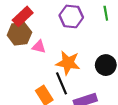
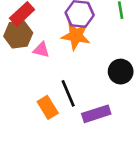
orange star: (68, 63) -> (76, 36), moved

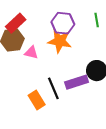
purple rectangle: (96, 114) -> (77, 82), moved

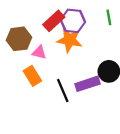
red rectangle: (16, 23) -> (54, 21), moved
orange rectangle: (37, 100) -> (32, 76), moved

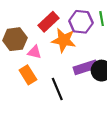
purple hexagon: (73, 21) -> (81, 22), moved
purple rectangle: (88, 84) -> (85, 67), moved

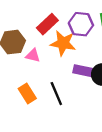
purple rectangle: (85, 67) -> (85, 71), turned 30
orange rectangle: (28, 75) -> (27, 94), moved

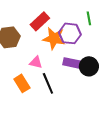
purple hexagon: (81, 24) -> (70, 33), moved
pink triangle: (33, 55) -> (36, 62), moved

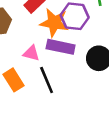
purple rectangle: (74, 63) -> (61, 47), moved

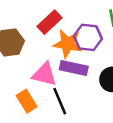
pink triangle: (31, 53) -> (44, 74), size x1.5

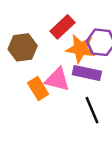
orange rectangle: (27, 101) -> (38, 88), moved
black line: (60, 101) -> (92, 110), moved

